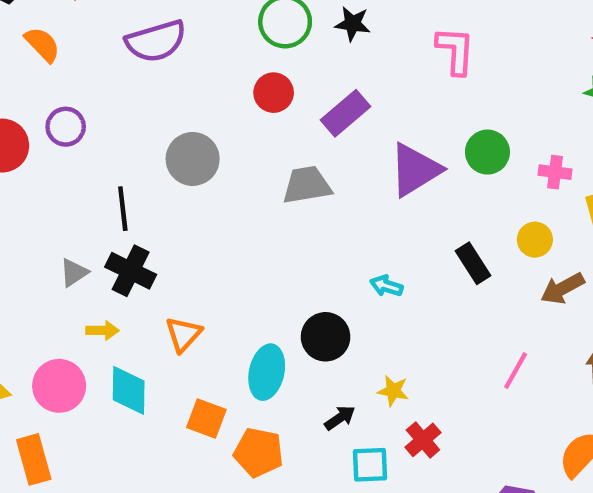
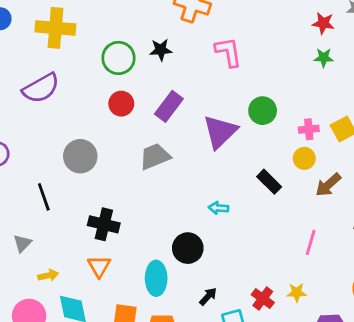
pink cross: (555, 172) -> (309, 129), moved
black cross: (131, 271) -> (104, 224), moved
yellow star: (393, 391) -> (297, 293), moved

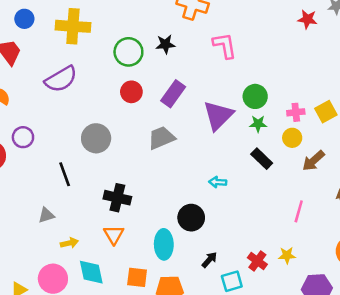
green star: (324, 58) -> (258, 124), moved
gray triangle: (22, 243) -> (46, 215), turned 30

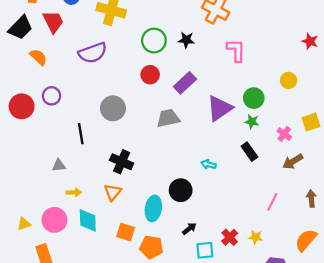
pink cross: (296, 112) -> (284, 134), moved, turned 32
yellow circle: (292, 138) -> (289, 80), moved

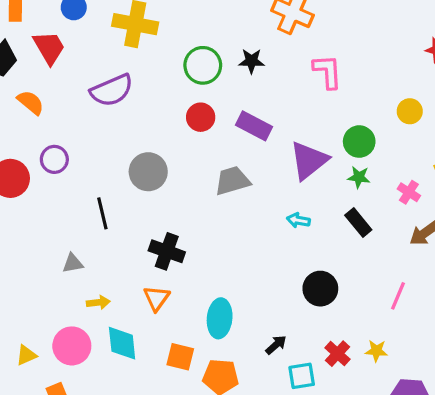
purple rectangle: (185, 83) -> (254, 126), turned 75
cyan arrow: (209, 164) -> (298, 220), moved
black circle: (181, 190) -> (320, 289), moved

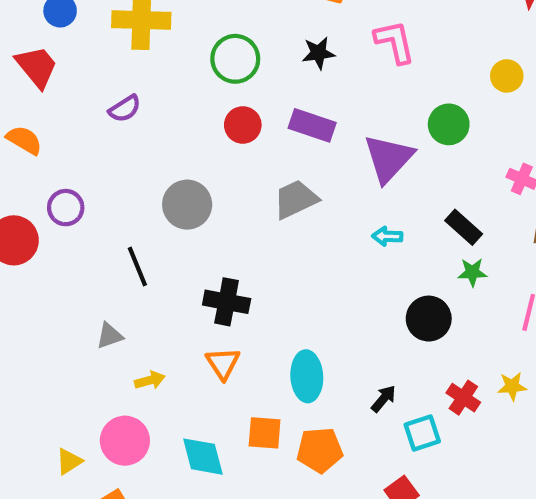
black star: (251, 61) -> (318, 53), moved
purple semicircle: (112, 90) -> (125, 109), size x0.6
green star: (359, 177) -> (472, 272), moved
cyan diamond: (122, 343) -> (203, 457), moved

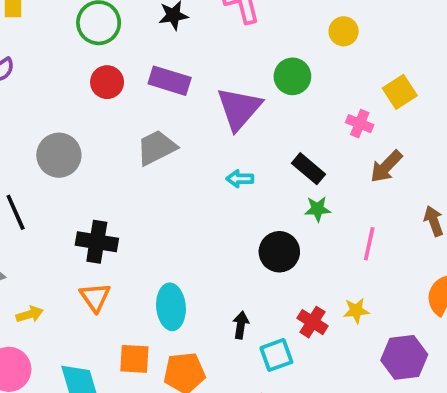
black arrow: (384, 399) -> (241, 325), turned -30

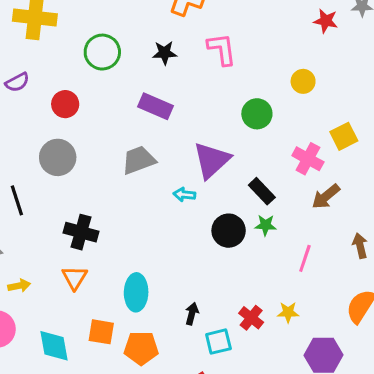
red circle: (107, 82) -> (65, 104), moved
purple triangle: (239, 109) -> (212, 160), moved
pink cross: (360, 124) -> (308, 159), size x1.4
cyan arrow: (240, 179) -> (184, 195), moved
black circle: (279, 252) -> (229, 231), moved

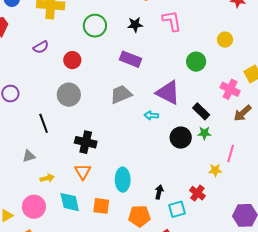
purple triangle: (212, 160) -> (168, 93), turned -48
yellow star: (288, 312) -> (215, 170), moved
cyan diamond: (54, 346) -> (70, 202), moved
orange pentagon: (141, 348) -> (139, 216), moved

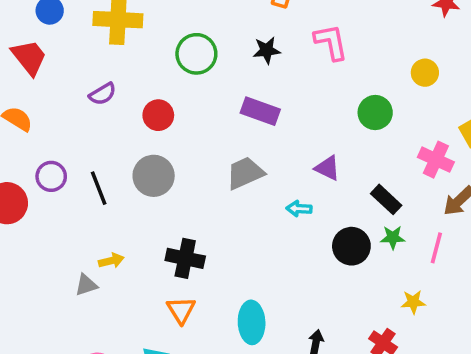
purple triangle: (168, 93) -> (327, 168), size x0.6
black line: (44, 123) -> (99, 188), moved
pink line: (231, 154) -> (436, 248), moved
yellow arrow: (47, 178) -> (111, 261), moved

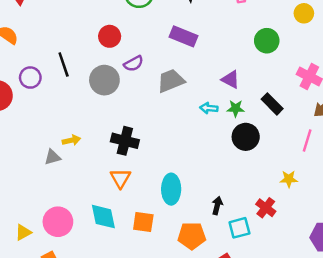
purple semicircle: (103, 94) -> (134, 64), moved
black line: (99, 188) -> (64, 64), moved
green star: (393, 237) -> (236, 108), moved

